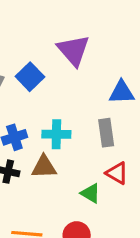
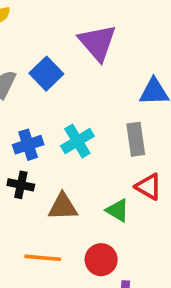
cyan cross: (56, 134) -> (77, 141), turned -32
brown triangle: (44, 167) -> (63, 207), moved

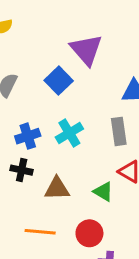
blue square: (46, 74) -> (59, 81), moved

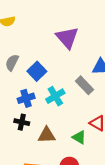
blue square: (59, 81) -> (37, 71), moved
gray rectangle: (119, 131) -> (85, 85), moved, turned -36

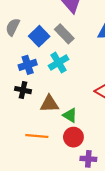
gray rectangle: (85, 85) -> (64, 34), moved
green triangle: (79, 137) -> (70, 115), moved

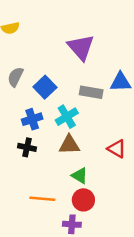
gray rectangle: (64, 34) -> (91, 92), moved, turned -36
brown triangle: (49, 104) -> (69, 145), moved
purple cross: (88, 159) -> (72, 224), moved

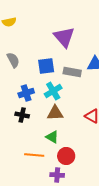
gray semicircle: (15, 77) -> (13, 60), turned 126
blue square: (45, 87) -> (46, 66), moved, turned 36
green triangle: (80, 176) -> (52, 137), moved

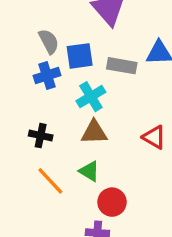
gray semicircle: (13, 60) -> (49, 41), moved
blue cross: (26, 93) -> (47, 75), moved
orange line: (34, 155) -> (50, 181), moved, turned 42

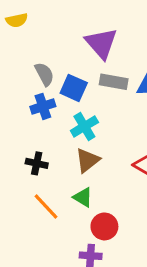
blue square: (80, 56) -> (74, 88), turned 32
gray rectangle: (122, 66) -> (114, 82), moved
brown triangle: (94, 132) -> (87, 160), turned -36

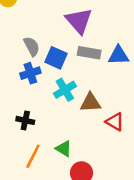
brown triangle: (87, 160) -> (90, 103), moved, turned 35
orange line: (46, 206) -> (33, 156), turned 70

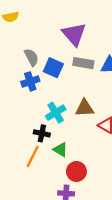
cyan cross: (65, 90) -> (56, 113), moved
black cross: (25, 120) -> (42, 133), moved

